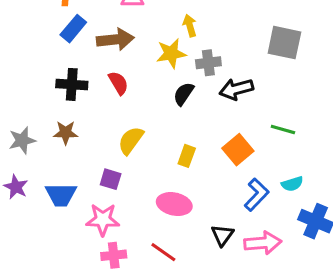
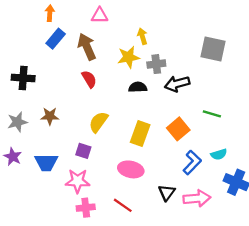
brown arrow: (115, 39) -> (87, 47), turned -108
black cross: (72, 84) -> (23, 78), moved
black semicircle: (184, 94) -> (138, 87), turned 54
yellow rectangle: (187, 156) -> (140, 134), size x1.5

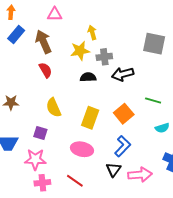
yellow semicircle: (98, 122) -> (54, 108), turned -60
cyan semicircle: (219, 154) -> (162, 128), moved
blue L-shape: (192, 162) -> (123, 146), moved

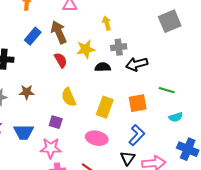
blue rectangle: (16, 35) -> (33, 36), moved
gray square: (154, 44) -> (170, 21), moved, turned -35
yellow star: (80, 51) -> (86, 49), moved
orange square: (124, 114) -> (138, 103), turned 30

